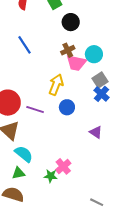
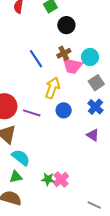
blue line: (25, 45) -> (36, 59), moved
blue cross: (101, 94) -> (95, 107), moved
pink cross: (63, 166) -> (61, 180), moved

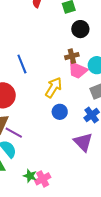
blue line: (36, 59) -> (22, 64), moved
purple line: (32, 113) -> (14, 133), moved
purple triangle: (93, 135) -> (83, 142), size x1.5

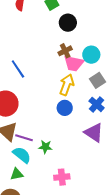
yellow arrow: (54, 87) -> (67, 85), moved
green star: (30, 176) -> (45, 147), moved
pink cross: (43, 179) -> (62, 177), turned 35

